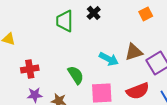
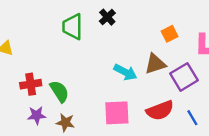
orange square: (146, 14) -> (170, 34), moved
green semicircle: (76, 75) -> (59, 91), moved

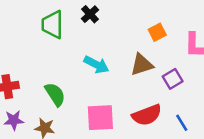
cyan arrow: (125, 72) -> (96, 65), moved
purple square: (184, 77) -> (173, 79), size x0.7
green semicircle: (59, 91) -> (55, 94), moved

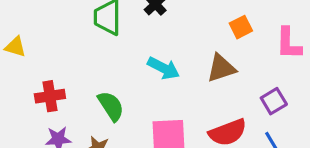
purple square: (173, 79) -> (274, 101), moved

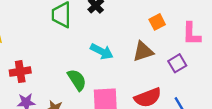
purple square: (274, 101) -> (177, 63), moved
green semicircle: (111, 106) -> (77, 80), moved

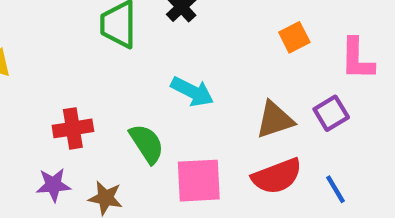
brown triangle: (143, 51) -> (275, 120), moved
red cross: (20, 72) -> (73, 128), moved

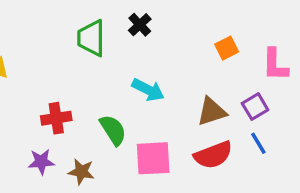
blue line: (335, 189) -> (258, 143), moved

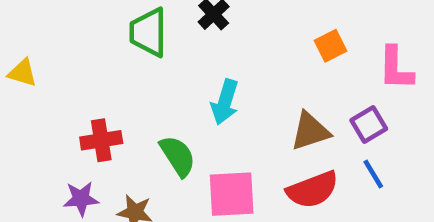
cyan arrow: (148, 90) -> (225, 102), turned 80

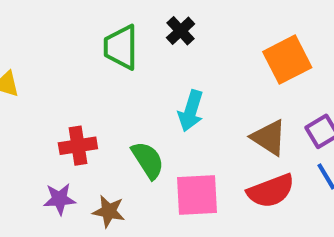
orange square: (331, 46) -> (287, 60), size x1.6
brown triangle: (310, 131) -> (269, 137), turned 51

